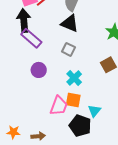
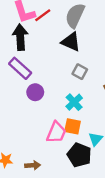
purple rectangle: (31, 38) -> (20, 68), moved
gray square: (69, 49) -> (80, 72), moved

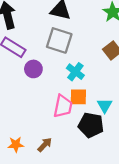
gray square: (80, 72) -> (59, 40), moved, size x1.6
brown arrow: (33, 165) -> (45, 145), turned -32

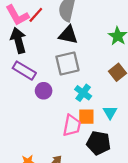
gray square: (59, 40) -> (67, 63), turned -30
cyan triangle: (105, 106) -> (110, 112), moved

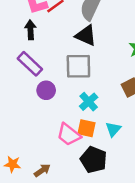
black arrow: (18, 40) -> (30, 30), size x0.7
pink trapezoid: (72, 126) -> (69, 135), turned 105

